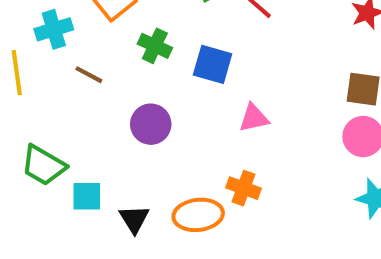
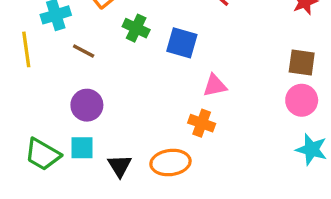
purple circle: (151, 124) -> (87, 105), moved
green trapezoid: (44, 165) -> (43, 154), moved
orange cross: (244, 188) -> (202, 123), moved

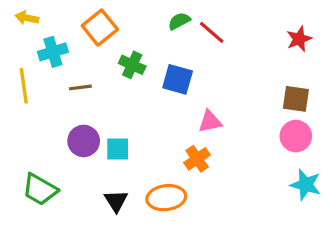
brown line: (84, 51) -> (80, 87), turned -35
orange cross: (202, 123) -> (197, 159), turned 35
cyan square: (82, 148) -> (118, 149), moved

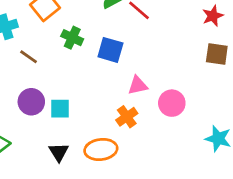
brown line: (80, 87) -> (29, 57), turned 42
brown square: (296, 99) -> (217, 54), moved
pink circle: (296, 136) -> (172, 103), moved

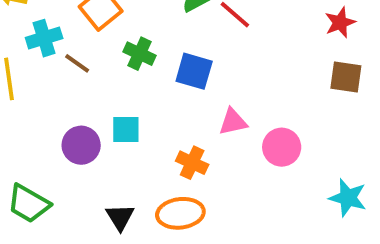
brown line: (29, 57) -> (77, 63), moved
cyan square: (60, 109) -> (126, 130), moved
orange cross: (127, 117) -> (192, 163), moved, turned -30

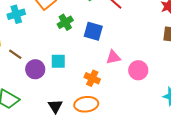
green cross: (140, 54) -> (65, 22), turned 35
brown line: (77, 63) -> (15, 54), moved

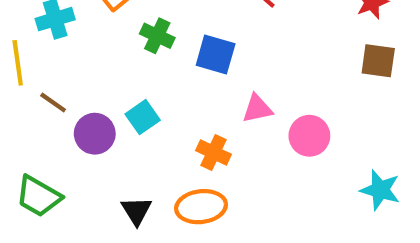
green cross: (65, 22) -> (157, 36), turned -35
cyan square: (58, 61) -> (143, 117), turned -35

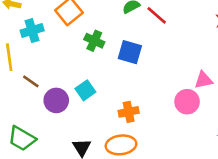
pink triangle: (257, 109) -> (204, 80), moved
orange cross: (214, 152) -> (129, 112), turned -36

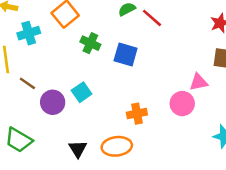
orange cross: (129, 112) -> (137, 114), moved

